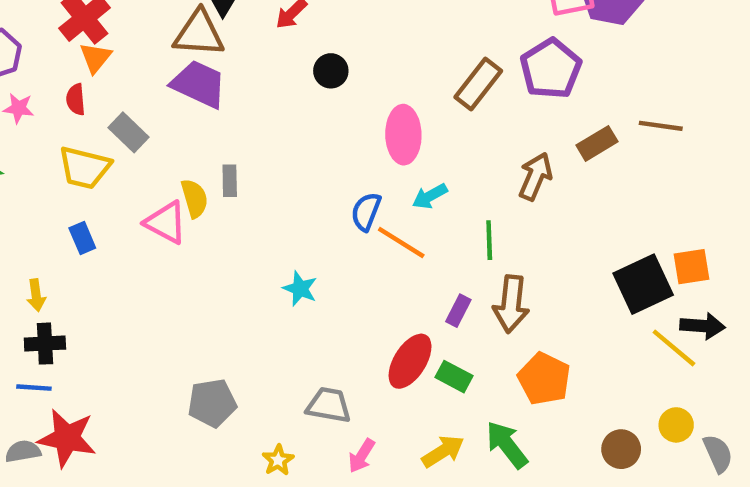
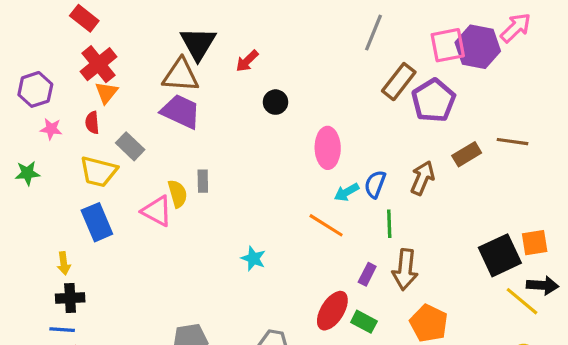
brown rectangle: (478, 84) -> (399, 82), moved
blue semicircle: (366, 212) -> (375, 184), moved
blue rectangle: (82, 238) -> (97, 222), size x1.6

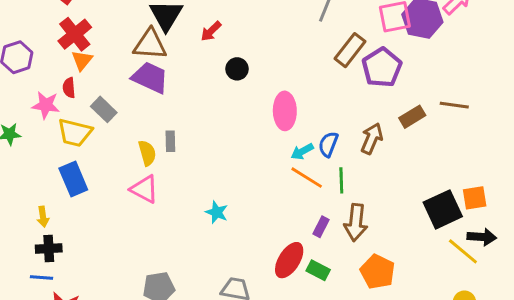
pink star: (51, 129) -> (46, 105), moved, size x1.4
pink triangle: (157, 211) -> (144, 189), moved
orange line: (326, 225) -> (307, 178), moved

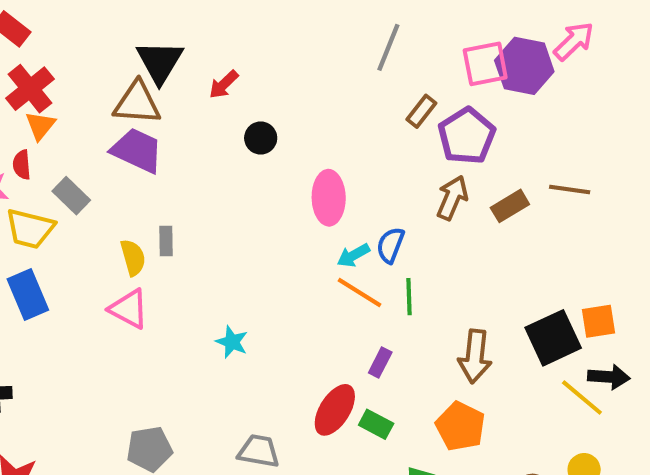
brown rectangle: (350, 50) -> (421, 111), size x0.7
brown arrow: (372, 138) -> (452, 198), moved
brown arrow: (356, 222) -> (475, 356), moved

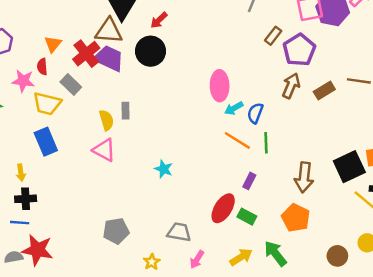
red cross: (30, 89) -> (86, 54), moved
black circle: (261, 138) -> (151, 51), moved, size x1.6
cyan arrow: (353, 255) -> (234, 108), moved

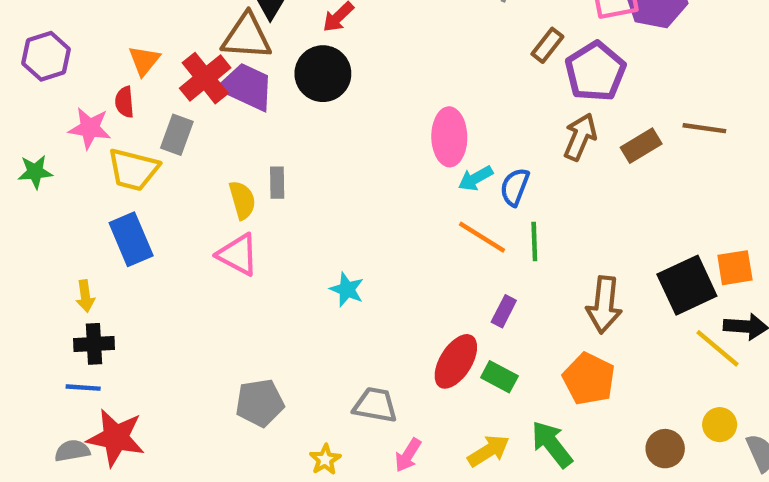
gray rectangle: (71, 85) -> (177, 135), turned 66

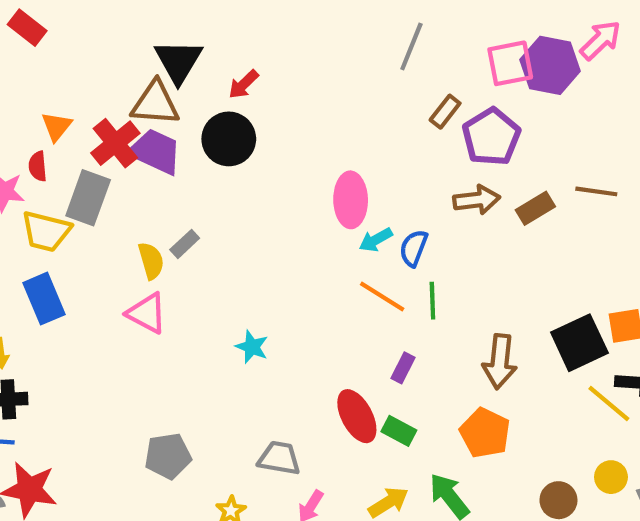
gray rectangle: (177, 135) -> (88, 198), size x1.4
brown arrow: (580, 137) -> (477, 200), turned 60
gray rectangle: (277, 183) -> (185, 244), turned 48
red ellipse: (456, 361) -> (357, 416), turned -60

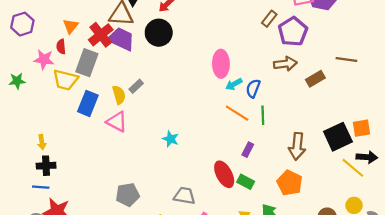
brown rectangle: (535, 208) -> (315, 79), moved
blue rectangle: (44, 299) -> (88, 103), moved, turned 45

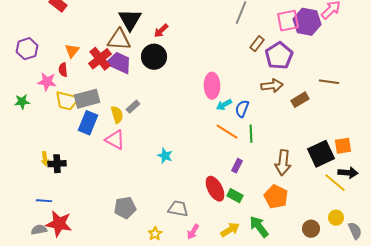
gray rectangle: (87, 63) -> (87, 99), moved, turned 55
black cross: (46, 166) -> (57, 164), moved

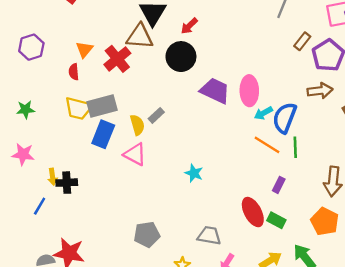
purple trapezoid: (119, 63) -> (215, 91), moved
pink star: (47, 82) -> (23, 154), moved
blue semicircle: (242, 109) -> (285, 118), size x1.5
blue line: (44, 201) -> (40, 206), moved, turned -63

